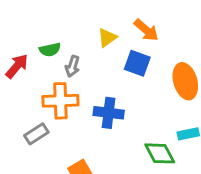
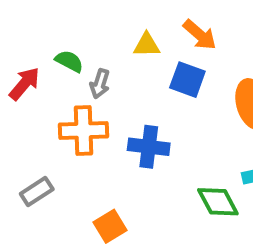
yellow triangle: (107, 38) -> (147, 45), turned 35
green semicircle: (50, 50) -> (69, 61), turned -140
gray rectangle: (36, 134) -> (37, 192), moved

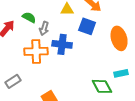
blue cross: (149, 147) -> (62, 44), moved

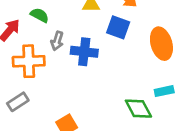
gray arrow: (44, 28) -> (57, 41), moved
orange cross: (36, 51) -> (29, 61), moved

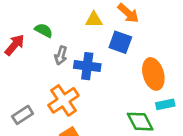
orange ellipse: (161, 44) -> (153, 74), moved
orange cross: (29, 61) -> (63, 100), moved, turned -32

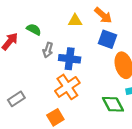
blue square: (120, 42) -> (108, 39), moved
orange cross: (63, 100) -> (67, 87), moved

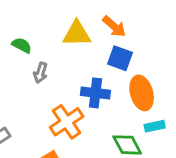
yellow triangle: (75, 21) -> (77, 34), size x1.5
blue cross: (70, 59) -> (95, 93), moved

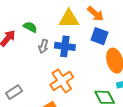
blue cross: (95, 93) -> (65, 46), moved

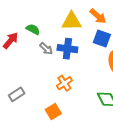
gray arrow: (43, 46) -> (46, 49), turned -64
orange cross: (62, 81) -> (64, 83), size x0.7

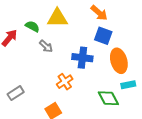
yellow triangle: (71, 21) -> (57, 18), moved
blue cross: (67, 49) -> (82, 58), moved

